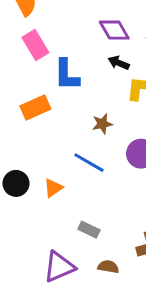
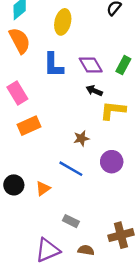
pink rectangle: (35, 45) -> (17, 93), moved
blue L-shape: (67, 75) -> (53, 65), moved

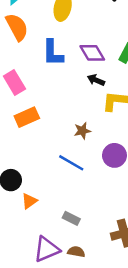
orange triangle: (43, 188) -> (29, 201), moved
brown semicircle: (86, 250) -> (76, 252), moved

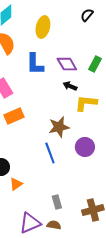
brown star: (82, 131) -> (59, 127), size x1.5
blue line: (71, 163) -> (50, 153), turned 40
gray rectangle: (71, 218) -> (57, 202), moved, turned 48

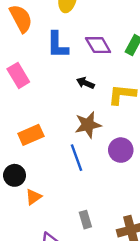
black arrow: (70, 86) -> (85, 83), moved
orange rectangle: (14, 116) -> (31, 135), moved

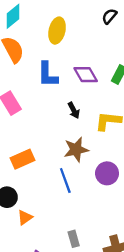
black arrow: (85, 83) -> (74, 110), turned -140

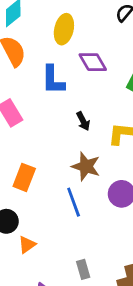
purple diamond: (86, 75) -> (93, 62), moved
brown star: (76, 150) -> (86, 166), turned 30
orange rectangle: (23, 159) -> (24, 177), turned -45

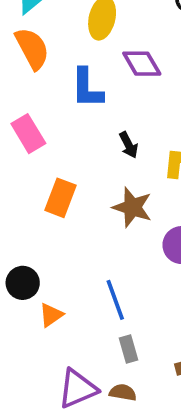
orange rectangle: (24, 177) -> (60, 198), moved
blue line: (74, 202) -> (115, 300), moved

